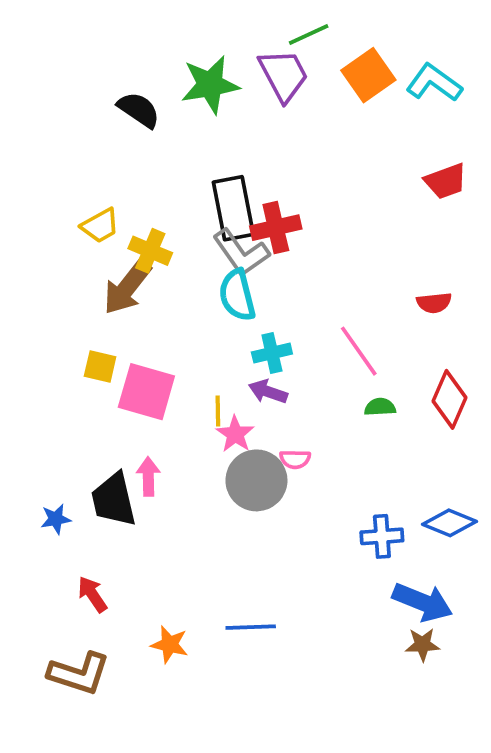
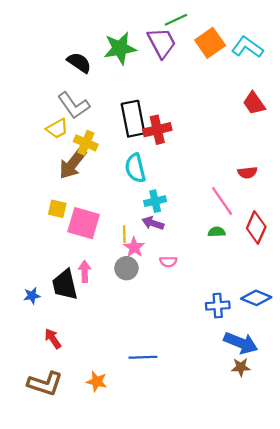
red trapezoid: (446, 181) -> (254, 103), turned 75
gray L-shape: (241, 253) -> (74, 105), moved
pink line: (359, 351) -> (222, 201), moved
gray circle: (256, 480) -> (126, 268), moved, size x0.7
orange star: (170, 644) -> (97, 381), moved

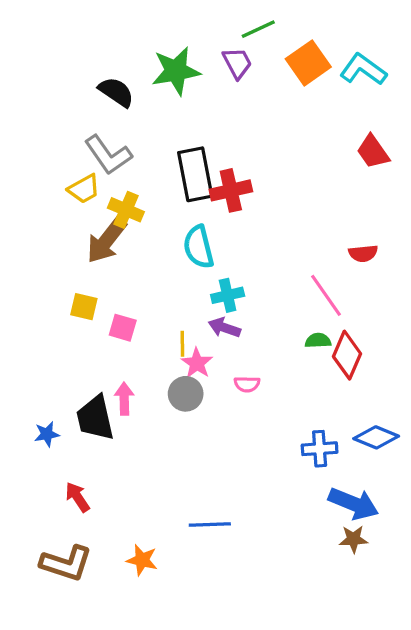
purple trapezoid: (162, 43) -> (237, 63), size x0.7
pink square: (84, 223) -> (123, 328), size x0.6
red diamond: (256, 228) -> (347, 355), moved

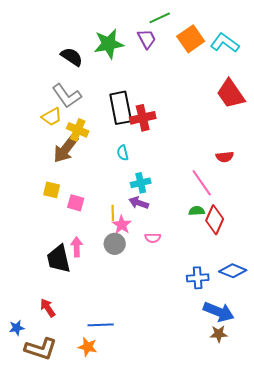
red trapezoid: (373, 152) -> (231, 94), size x1.4
cyan semicircle: (199, 247) -> (123, 153), size x0.6
blue star: (47, 434) -> (17, 328), moved
blue line: (210, 525) -> (101, 325), moved

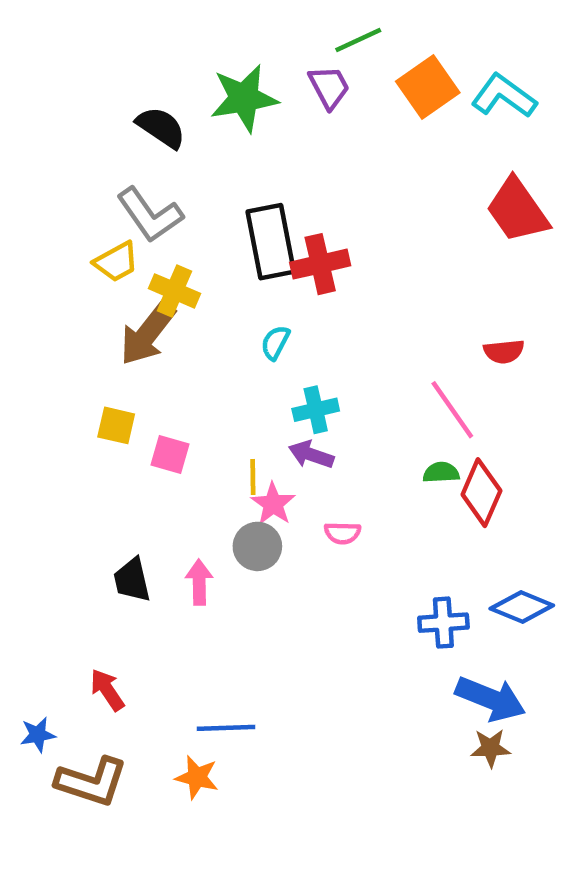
cyan semicircle: (123, 153) -> (275, 343), turned 42
pink arrow: (77, 247) -> (199, 582), moved
black trapezoid: (59, 259) -> (132, 580), size x0.7

